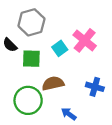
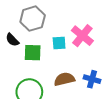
cyan square: (60, 48) -> (59, 43), turned 32
brown semicircle: (53, 83) -> (64, 79), moved

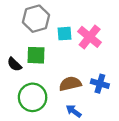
black semicircle: (12, 40) -> (14, 64), moved
cyan square: (59, 43) -> (64, 34), moved

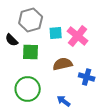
black semicircle: (14, 64) -> (12, 40), moved
brown semicircle: (70, 84) -> (63, 64), moved

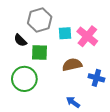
green circle: (28, 89) -> (24, 79), moved

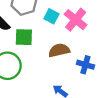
cyan square: (65, 33) -> (51, 16), turned 32

